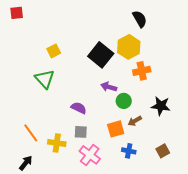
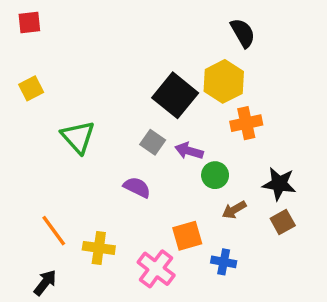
yellow square: (54, 51) -> (31, 88), moved
orange square: (116, 129) -> (187, 236), moved
gray square: (81, 132) -> (153, 142), moved, turned 32
brown square: (163, 151) -> (283, 222), moved

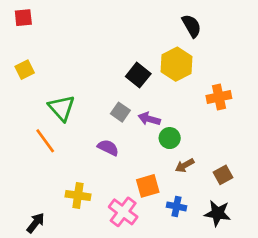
black square: (175, 95) -> (138, 75), size x0.7
orange cross: (246, 123) -> (219, 97), moved
black star: (279, 184) -> (218, 213), moved
orange line: (54, 231) -> (45, 141), moved

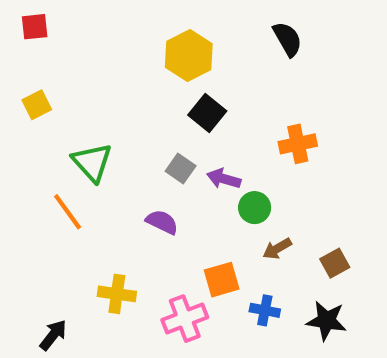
yellow hexagon: (176, 64) -> (189, 55), moved
orange cross: (219, 97) -> (298, 144), moved
pink cross: (123, 212) -> (185, 319), turned 32

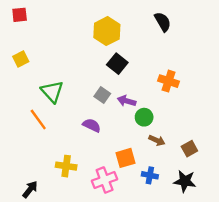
orange cross: (298, 144) -> (168, 81), turned 30
brown arrow: (277, 249) -> (157, 140), turned -126

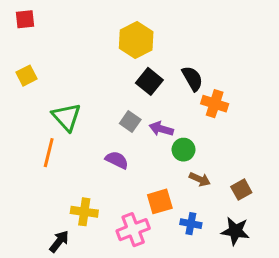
black semicircle: (163, 22) -> (192, 79), moved
orange line: (38, 120) -> (49, 153), turned 50
black arrow: (30, 189) -> (59, 241), moved

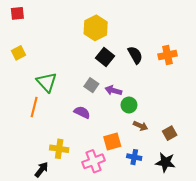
orange cross: (215, 104) -> (168, 55), moved, turned -30

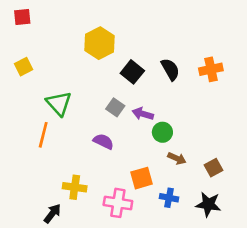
yellow hexagon: (96, 28) -> (100, 43), moved
pink cross: (94, 161) -> (118, 203), turned 30

